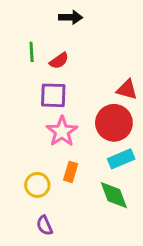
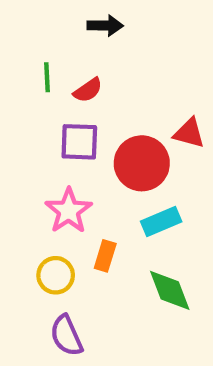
red circle: (114, 123) -> (142, 163), moved
pink star: (62, 131) -> (69, 211), moved
cyan rectangle: (121, 159) -> (161, 221), moved
purple semicircle: (45, 225) -> (66, 336), size x1.4

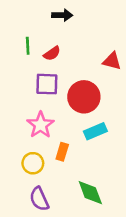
red triangle: (189, 133) -> (112, 61), moved
green diamond: (170, 290) -> (90, 193), moved

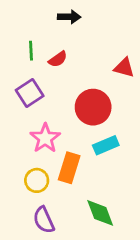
purple square: (47, 84) -> (30, 93), moved, turned -35
orange rectangle: (62, 152) -> (69, 168), size x1.5

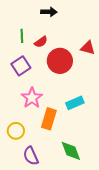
red circle: (93, 107) -> (60, 61), moved
yellow circle: (37, 180) -> (16, 131), moved

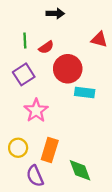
red triangle: (88, 48) -> (99, 39), moved
cyan rectangle: (75, 103) -> (85, 92), moved, turned 30
orange rectangle: (49, 119) -> (50, 150), moved

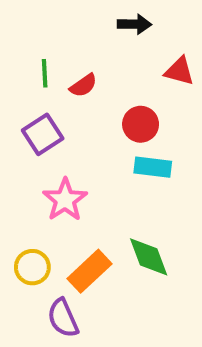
black arrow: (55, 13) -> (134, 24), moved
red circle: (68, 69) -> (141, 124), moved, size x0.7
orange rectangle: (50, 150) -> (90, 271), turned 30
green diamond: (80, 170) -> (149, 257), moved

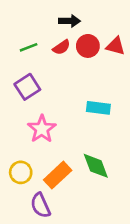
black arrow: (134, 24) -> (69, 21), moved
green line: (45, 73) -> (29, 47), turned 72
red semicircle: (83, 85) -> (62, 47), moved
red circle: (141, 124) -> (88, 46), moved

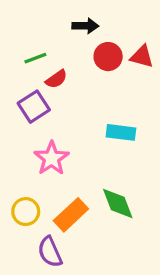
red semicircle: (62, 47) -> (56, 79), moved

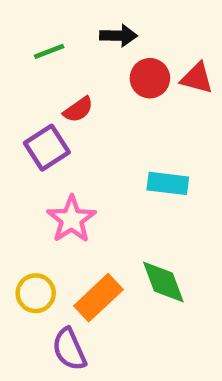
green line: (35, 58) -> (49, 51), moved

